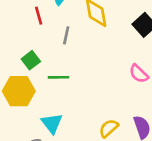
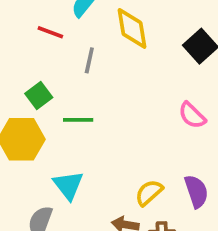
red line: (39, 16) -> (50, 32), turned -54

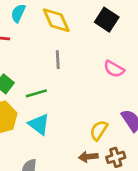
gray line: (89, 60) -> (58, 60), moved
cyan triangle: (68, 185) -> (39, 124), moved

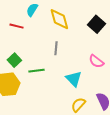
cyan triangle: (39, 124) -> (74, 79), moved

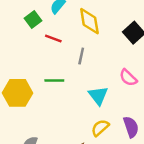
red line: (17, 26) -> (53, 39), moved
green square: (14, 60) -> (33, 19), moved

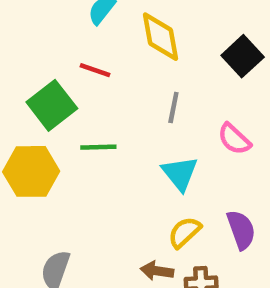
green square: (33, 19) -> (52, 105), moved, size x1.5
gray line: (81, 56) -> (173, 107), moved

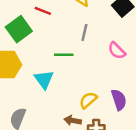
green line: (98, 147) -> (64, 55), moved
cyan triangle: (180, 173) -> (44, 80), moved

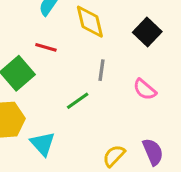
green line: (64, 55) -> (78, 101), turned -30
cyan triangle: (44, 80) -> (43, 144), moved

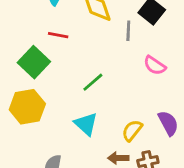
gray line: (101, 70) -> (128, 31), moved
cyan triangle: (43, 144) -> (86, 124), moved

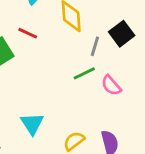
green line: (93, 82) -> (84, 73), moved

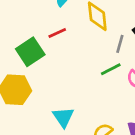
red line: (28, 33) -> (57, 33), turned -48

